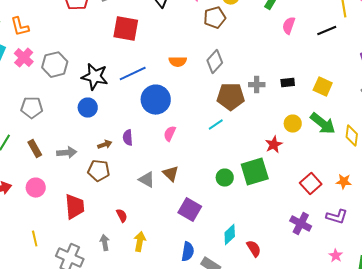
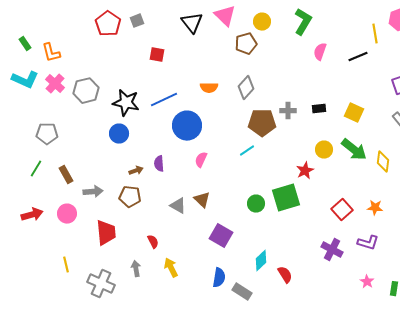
red square: (126, 29) -> (157, 55), size x0.6
gray pentagon: (32, 108) -> (47, 134), moved
gray arrow: (67, 153) -> (93, 192), moved
yellow arrow: (140, 242) -> (171, 268), turned -36

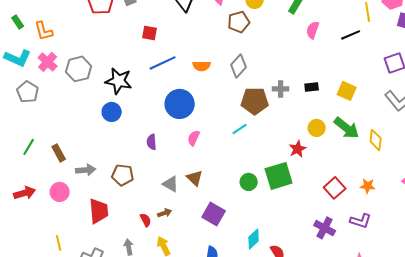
blue line: (164, 100) -> (163, 63), moved
gray pentagon: (47, 134) -> (28, 92), moved, turned 30
brown arrow: (136, 171) -> (165, 213), moved

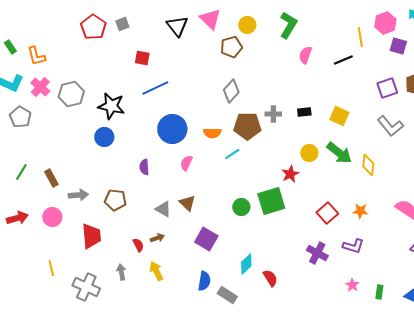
orange semicircle: (202, 66) -> (212, 133), moved

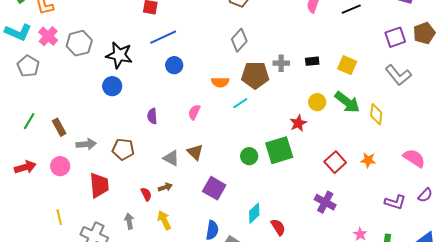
blue circle: (172, 129) -> (174, 65), moved, size x0.6
purple L-shape: (353, 246) -> (395, 202), moved

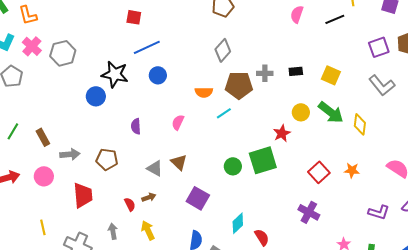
black star: (119, 55) -> (115, 74), moved

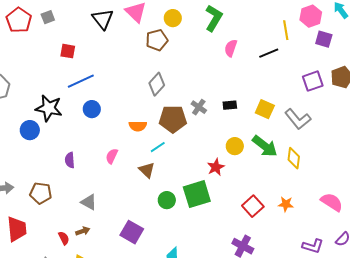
gray cross: (265, 73) -> (199, 107), turned 35
gray L-shape: (382, 85) -> (298, 119), moved
brown triangle: (179, 162) -> (147, 170), moved

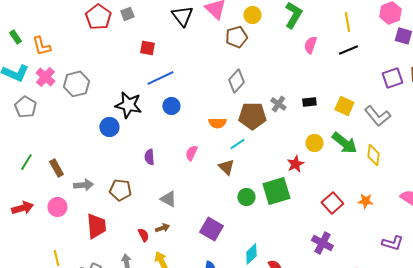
yellow line: (286, 30) -> (347, 22), moved

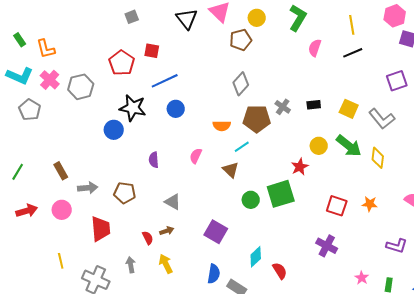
red pentagon: (98, 17) -> (122, 63), moved
green line: (26, 162) -> (18, 172), moved
red square: (332, 203) -> (337, 206), turned -30

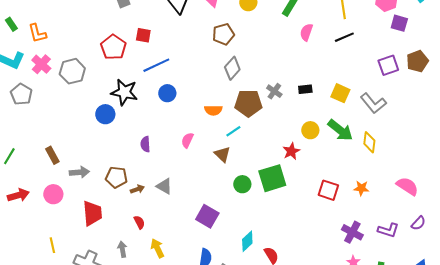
brown pentagon: (241, 40) -> (223, 34), moved
brown arrow: (167, 231) -> (137, 189), moved
purple cross: (327, 246) -> (352, 232), moved

